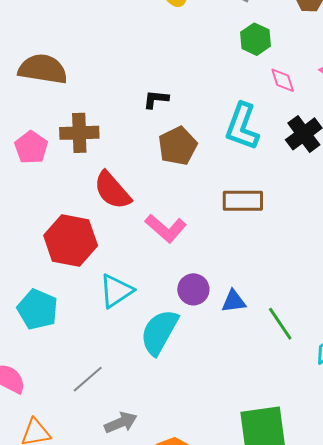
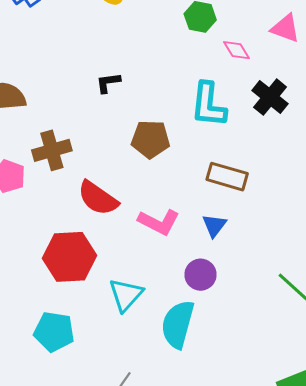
black L-shape: (156, 99) -> (108, 83), moved
brown pentagon: (178, 146) -> (150, 139), turned -30
brown rectangle: (243, 201) -> (227, 177), turned 30
blue triangle: (234, 301) -> (214, 226), moved, turned -32

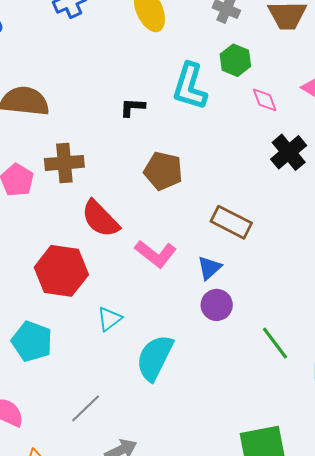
cyan L-shape: (208, 105) -> (190, 86), moved
purple circle: (201, 275) -> (217, 305), moved
cyan triangle: (126, 295) -> (109, 319), size x0.7

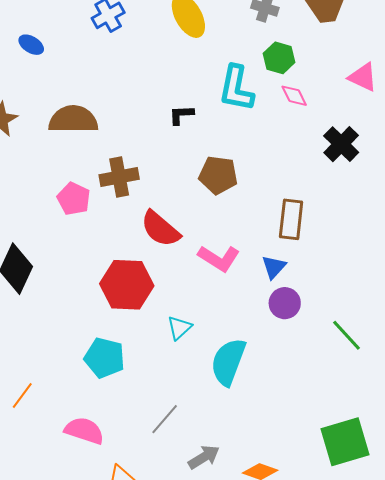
pink diamond: (265, 100) -> (294, 96), moved
brown rectangle: (231, 222) -> (291, 219), turned 75

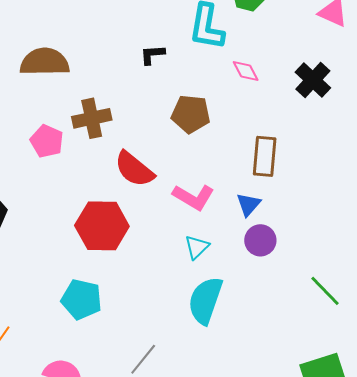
pink diamond: (294, 96) -> (246, 71), moved
cyan triangle: (179, 328) -> (197, 247), moved
green line: (347, 335) -> (325, 291), moved

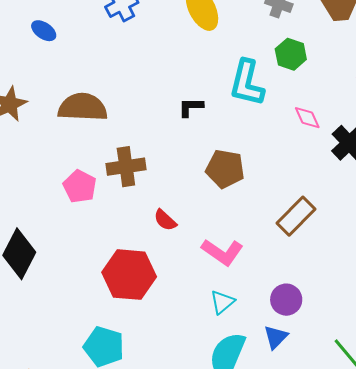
pink diamond: (246, 71) -> (307, 118), moved
brown rectangle: (265, 156) -> (296, 216), turned 36
red semicircle: (134, 169) -> (165, 220), size x0.6
blue triangle: (249, 204) -> (276, 337), moved

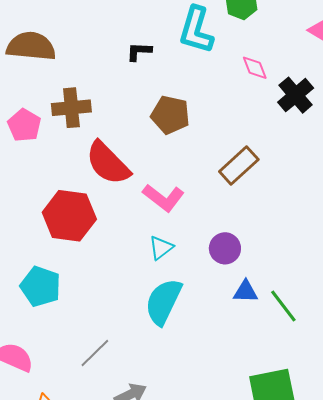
red semicircle: (165, 220) -> (108, 163), size x2.0
blue triangle: (276, 337) -> (246, 292), moved, turned 44

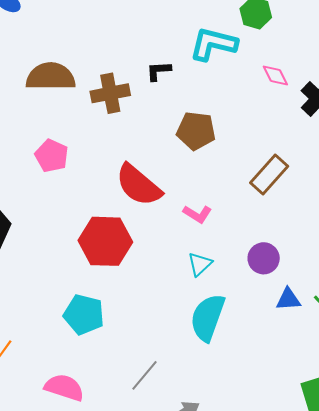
cyan L-shape: (196, 30) -> (213, 44), turned 93
brown cross: (71, 108) -> (110, 93), moved
pink L-shape: (163, 198) -> (197, 214), size x0.7

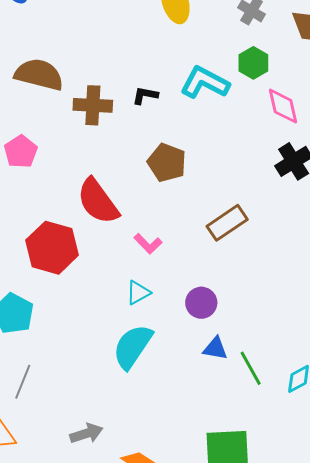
pink diamond: (275, 76) -> (283, 106), moved, size x1.4
gray line: (144, 375) -> (23, 382), moved, turned -32

